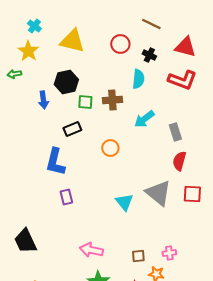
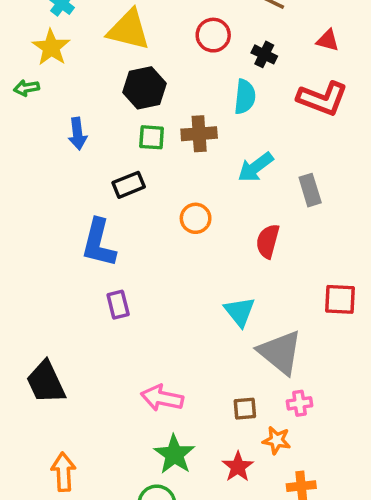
red triangle: (185, 47) -> (328, 40), size x0.6
black hexagon: (66, 82) -> (144, 88), moved
red semicircle: (179, 161) -> (268, 241), moved
gray triangle: (158, 193) -> (280, 352), moved
cyan triangle: (124, 202) -> (240, 312), moved

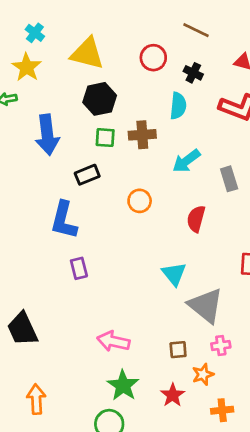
blue arrow: (78, 134) -> (47, 135), size x1.6
orange star: (277, 440) -> (203, 374), turned -30

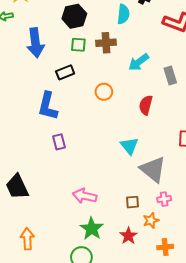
cyan semicircle: (178, 106) -> (123, 14), moved

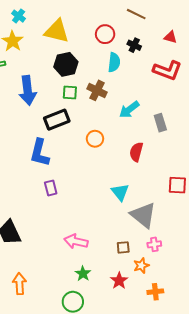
brown cross: (106, 43) -> (97, 90), turned 30
black rectangle: (65, 72) -> (57, 120), size x1.4
green star: (92, 229) -> (83, 274), size x0.7

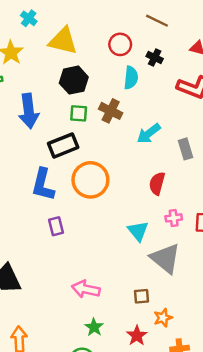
cyan cross: (19, 16) -> (29, 18), moved
orange circle: (95, 139) -> (90, 180), moved, size x1.8
pink cross: (154, 244) -> (174, 218), moved

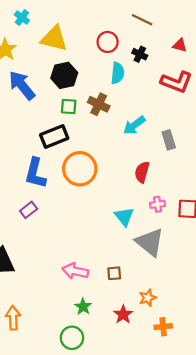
blue arrow: (29, 111) -> (22, 85), moved, turned 148
purple rectangle: (56, 226) -> (29, 210), moved, turned 66
brown square: (142, 296) -> (114, 273), moved

